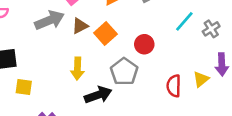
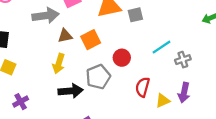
brown triangle: (80, 26) -> (65, 36), moved
red semicircle: (174, 86) -> (143, 87), moved

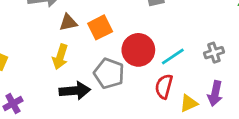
cyan line: (161, 47) -> (173, 57), moved
red circle: (122, 58) -> (138, 50), size x1.5
gray pentagon: (98, 77) -> (109, 73), turned -30

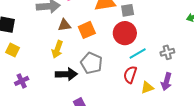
red circle: (138, 50) -> (125, 33), moved

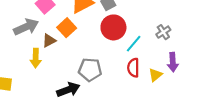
orange square: (87, 30) -> (67, 28), moved
yellow arrow: (57, 49) -> (36, 58), moved

